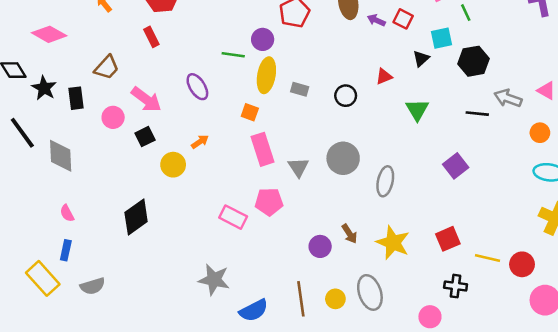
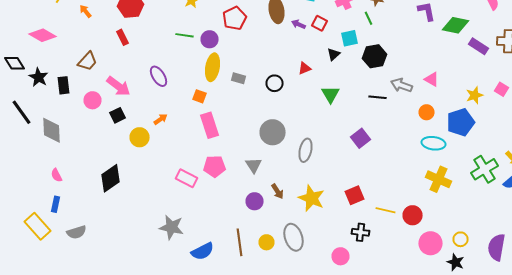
green line: (233, 55) -> (184, 35), moved
gray triangle: (298, 167) -> (254, 165), moved

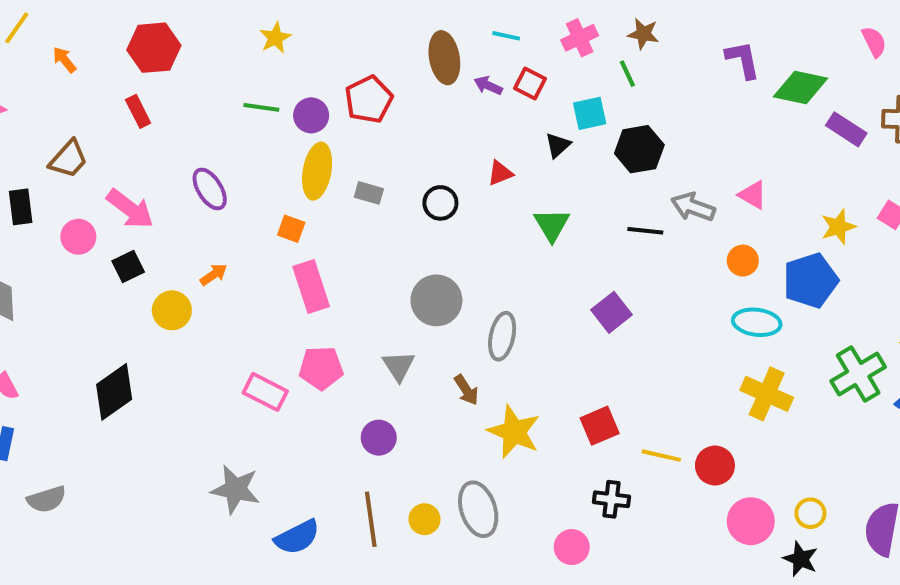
red pentagon: (234, 18) -> (369, 99), moved
brown arrow: (278, 191) -> (466, 390), moved
purple circle: (254, 201) -> (379, 438), moved

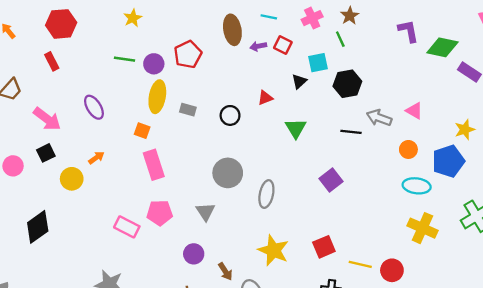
brown star: (643, 34) -> (350, 16), turned 30
purple arrow: (488, 86) -> (258, 46), turned -35
pink circle: (78, 237) -> (13, 166), moved
brown arrow: (466, 390) -> (225, 271), moved

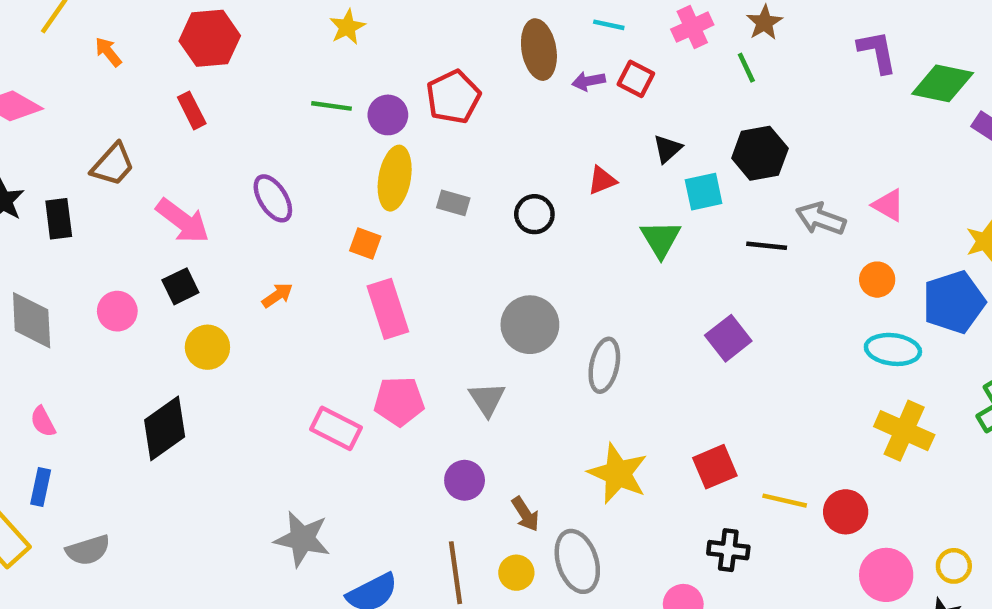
cyan square: (318, 63) -> (704, 192), moved
yellow circle: (72, 179) -> (207, 347), moved

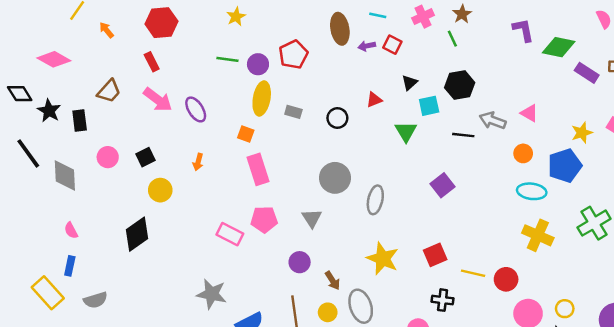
pink arrow: (183, 221) -> (158, 100), moved
orange arrow: (277, 295) -> (198, 162), turned 140
pink circle: (117, 311) -> (108, 157), moved

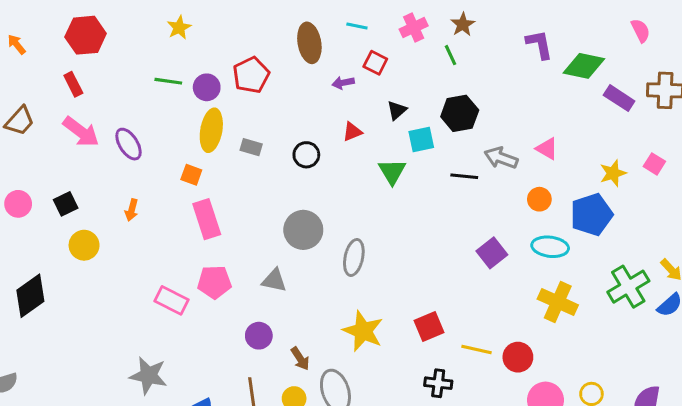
purple arrow: (367, 46) -> (343, 83), moved
purple square: (443, 185) -> (492, 253), moved
gray triangle: (312, 218) -> (274, 280), turned -45
black diamond: (137, 234) -> (30, 296), moved

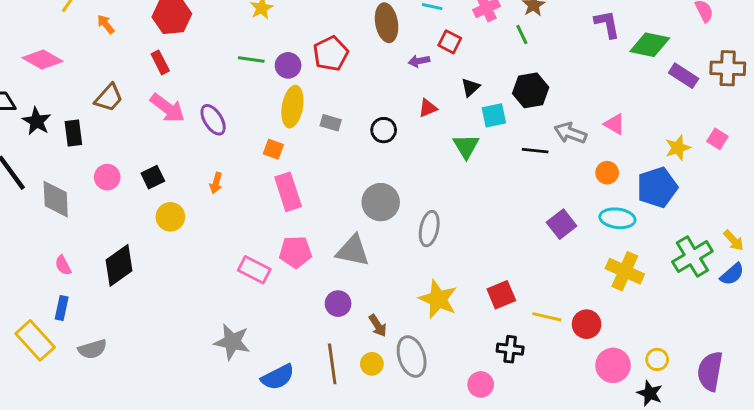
gray triangle: (274, 280) -> (353, 251), size x1.4

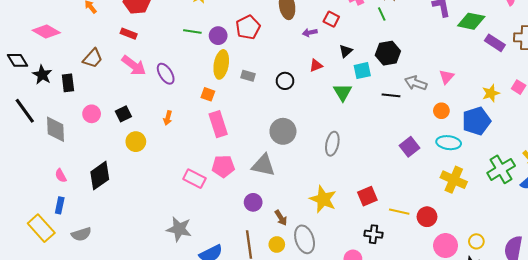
red rectangle: (160, 62) -> (129, 34), turned -42
pink triangle: (614, 124) -> (447, 77), turned 42
gray ellipse: (429, 229) -> (332, 144), moved

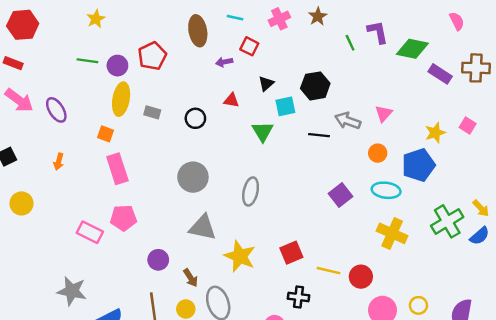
green line: (382, 14) -> (350, 43), moved
red triangle: (316, 65) -> (231, 100), turned 32
yellow circle: (136, 142) -> (22, 203), moved
gray triangle: (263, 165) -> (203, 227), moved

